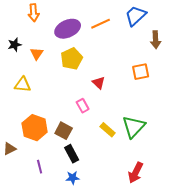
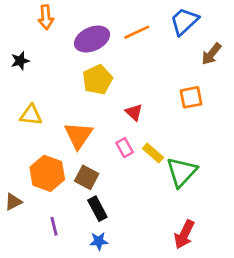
brown arrow: (156, 40) -> (211, 54), turned 42
orange triangle: (37, 54) -> (78, 135), moved, size x1.6
pink rectangle: (83, 106) -> (125, 148), moved
yellow rectangle: (108, 130) -> (153, 153), moved

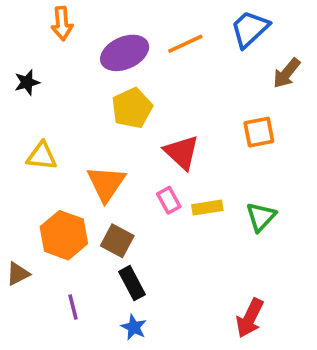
red triangle: (134, 112) -> (182, 152), size x1.5
yellow rectangle: (153, 153) -> (207, 208), turned -50
green triangle: (182, 172) -> (261, 217), moved, size x0.7
blue star: (99, 241) -> (134, 327), turned 30

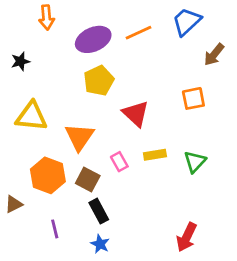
yellow triangle: (42, 156) -> (31, 116), size x1.4
pink rectangle: (169, 200) -> (119, 162), moved

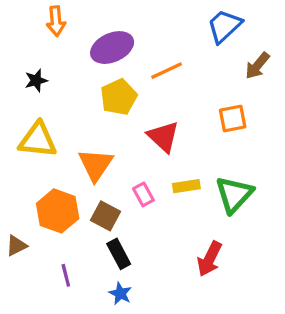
orange line: (139, 33) -> (167, 71), moved
black star: (20, 61) -> (36, 81), moved
green triangle: (195, 162) -> (234, 194), size x1.4
red arrow: (187, 237) -> (209, 259), moved

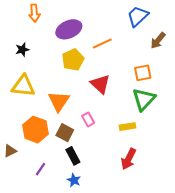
yellow rectangle: (186, 186) -> (128, 127), moved
green triangle: (234, 194) -> (144, 99), moved
purple line: (66, 275) -> (40, 169), turned 48

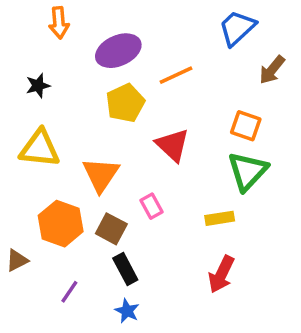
orange square: (143, 73) -> (246, 126), turned 30

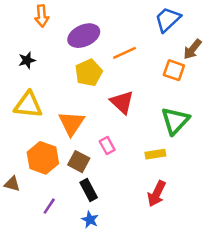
orange square: (246, 126) -> (174, 70), moved
brown triangle: (17, 260) -> (12, 184), turned 42

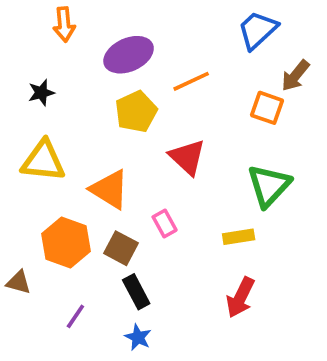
orange triangle: (71, 123) -> (110, 189), turned -32

